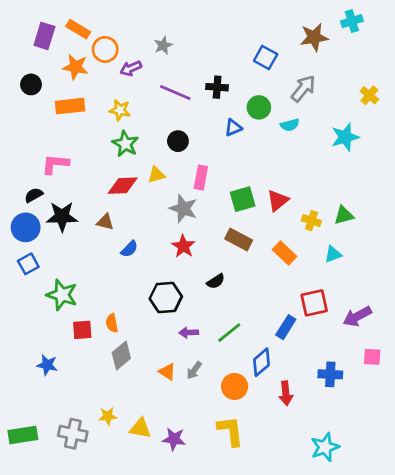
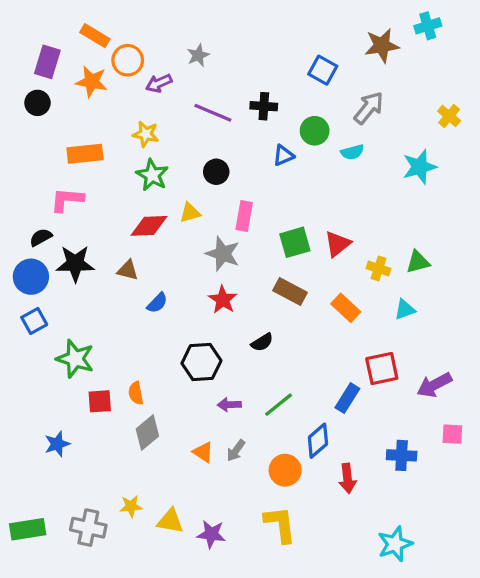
purple rectangle: (44, 36) -> (47, 62), moved
orange rectangle: (70, 106) -> (85, 154), moved
blue star: (47, 365) -> (57, 444), turned -30

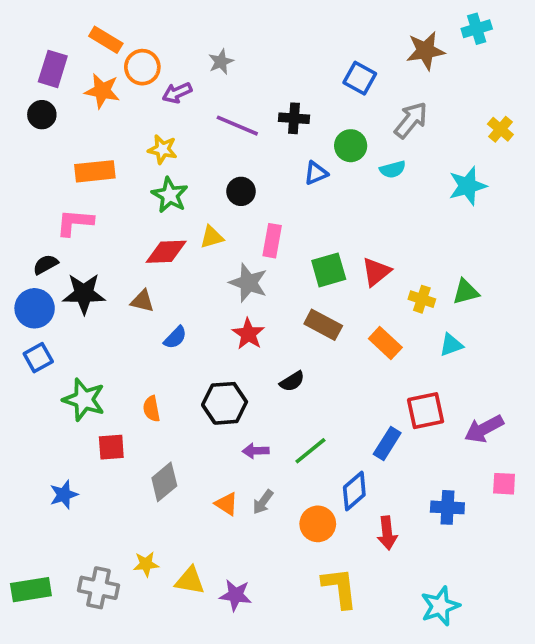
orange semicircle: (136, 393) -> (151, 409), moved
yellow L-shape: (280, 524) -> (340, 588), moved

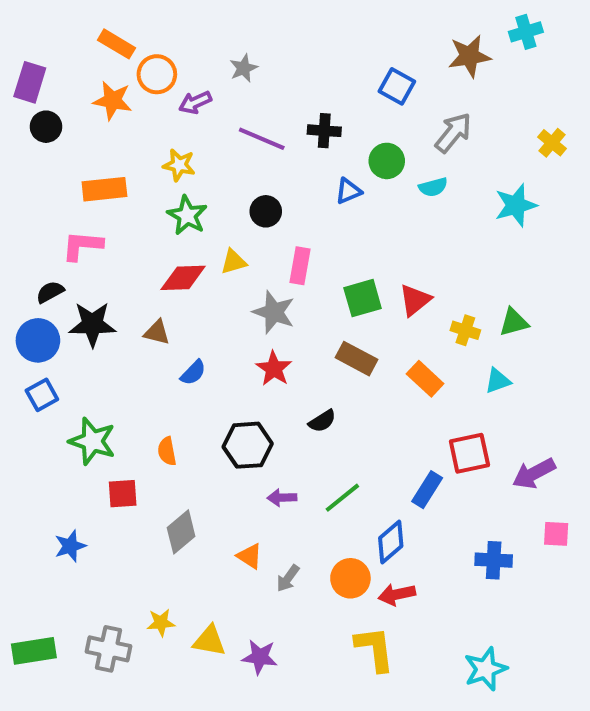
purple rectangle: (53, 69) -> (30, 82), moved
gray arrow: (263, 502) -> (288, 578), moved
red arrow: (387, 533) -> (397, 594), moved, turned 84

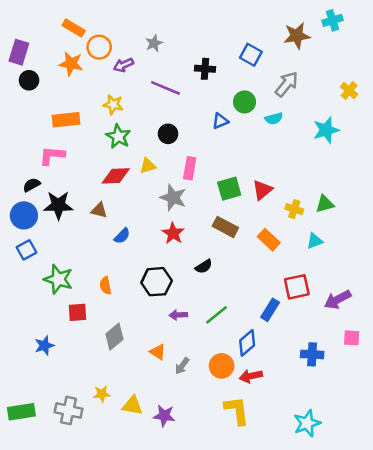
black cross: (324, 131) -> (205, 69), moved

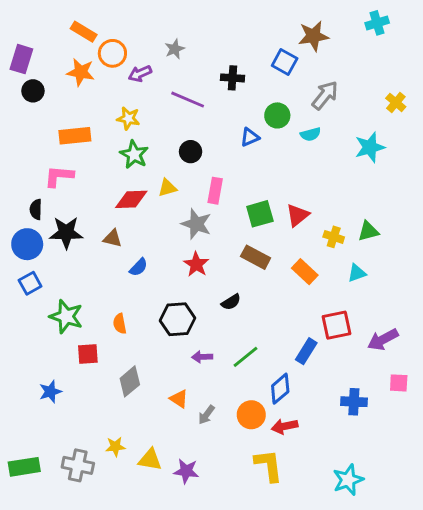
brown star: (297, 36) -> (313, 36), moved
black semicircle: (32, 185) -> (36, 209), turned -60

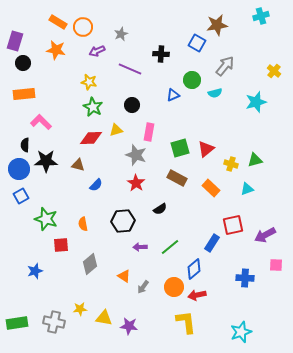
orange circle: (112, 53) -> (83, 27), moved
orange rectangle: (75, 136) -> (24, 94), moved
pink L-shape: (59, 176) -> (41, 122), turned 40

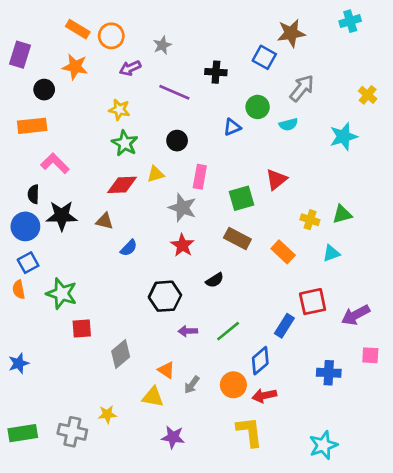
black circle: (23, 63) -> (44, 90), moved
red triangle: (206, 149) -> (276, 179), moved
orange semicircle: (83, 224) -> (19, 290), moved
blue star: (35, 271) -> (19, 363), moved
yellow triangle: (104, 318) -> (153, 397), moved

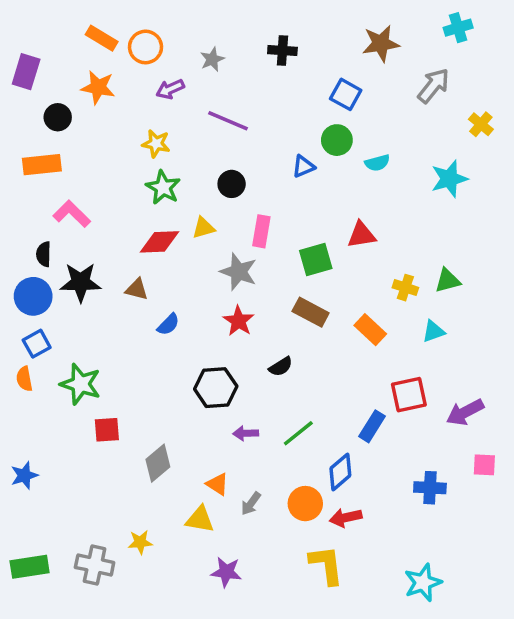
blue square: (264, 57) -> (346, 94), moved
black cross: (216, 72) -> (282, 51), moved
gray arrow: (302, 88) -> (433, 86), moved
red triangle: (276, 179) -> (361, 235), turned 30

